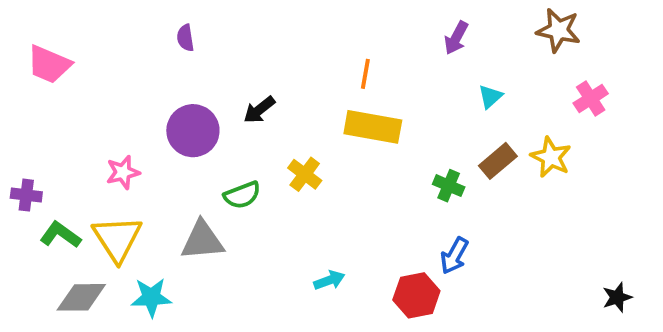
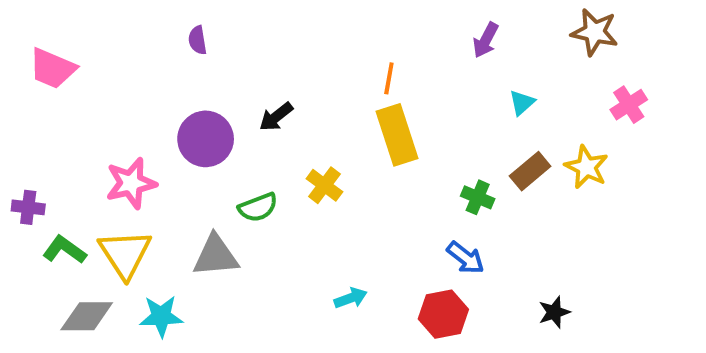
yellow rectangle: (373, 127) -> (397, 135), turned 62
pink star: (123, 172) -> (131, 183), size x1.4
blue arrow: (454, 256) -> (466, 258), moved, turned -81
black star: (617, 297) -> (554, 312), moved

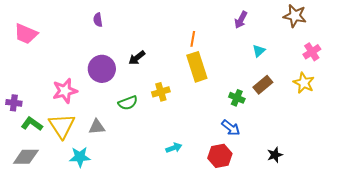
yellow star: (586, 167) -> (304, 83), moved
yellow cross: (324, 185) -> (161, 92), turned 36
gray triangle: (216, 256) -> (97, 127), moved, size x0.7
gray diamond: (87, 316) -> (26, 157), moved

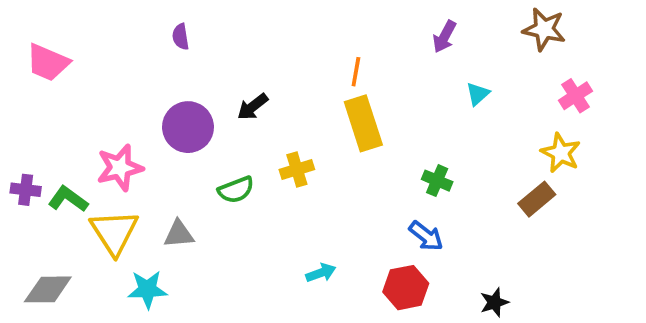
brown rectangle: (263, 85) -> (537, 199), moved
green L-shape: (32, 124) -> (68, 199), moved
black star: (275, 155) -> (494, 302), moved

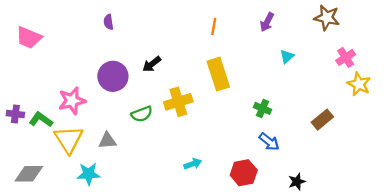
orange line: (356, 72) -> (214, 26), moved
yellow star: (561, 153) -> (359, 84), moved
yellow cross: (297, 170) -> (178, 102), size x1.4
blue arrow: (426, 236) -> (269, 142), moved

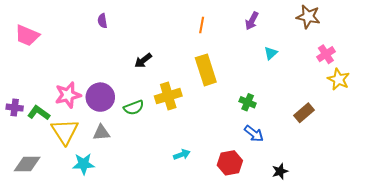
purple circle: (113, 76) -> (100, 97), moved

